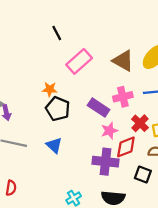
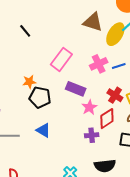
pink rectangle: (79, 61) -> (61, 59), moved
brown triangle: (123, 61) -> (93, 22), moved
pink cross: (123, 97) -> (99, 64), moved
purple cross: (106, 162) -> (92, 135), size x0.6

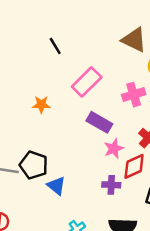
black line: (25, 31) -> (55, 46), moved
black pentagon: (40, 97) -> (34, 165), moved
blue triangle: (43, 130) -> (56, 186), moved

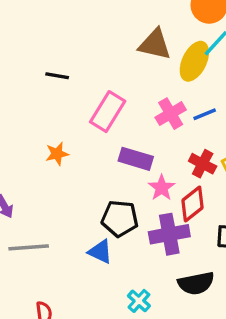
black line: (55, 46) -> (57, 76), turned -36
black pentagon: (34, 165) -> (120, 219), moved
purple cross: (111, 185) -> (169, 234), size x1.6

